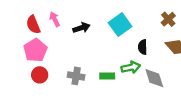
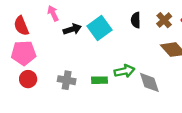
pink arrow: (55, 19) -> (53, 13), moved
cyan square: (120, 25) -> (99, 28), moved
black semicircle: (143, 47) -> (136, 20), moved
pink pentagon: (35, 50) -> (24, 53), turned 30

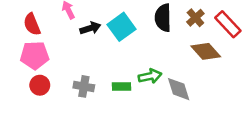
black semicircle: (136, 20) -> (163, 18), size x1.5

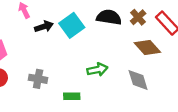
black semicircle: (163, 18) -> (109, 17), turned 100
green rectangle: (121, 86) -> (72, 96), moved
gray diamond: (179, 89) -> (138, 80), moved

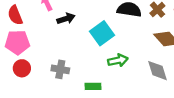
cyan square: (72, 25) -> (102, 33), moved

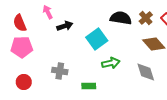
red circle: (22, 68) -> (24, 82), moved

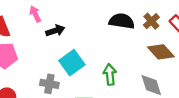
cyan square: (97, 39) -> (72, 63), moved
green arrow: (111, 63) -> (110, 74), turned -84

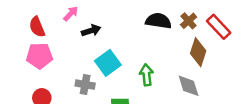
pink arrow: (35, 14) -> (71, 14), turned 70
brown diamond: (161, 52) -> (198, 52), turned 60

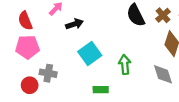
black semicircle: (158, 21) -> (136, 15), turned -125
gray cross: (85, 85) -> (48, 73), moved

